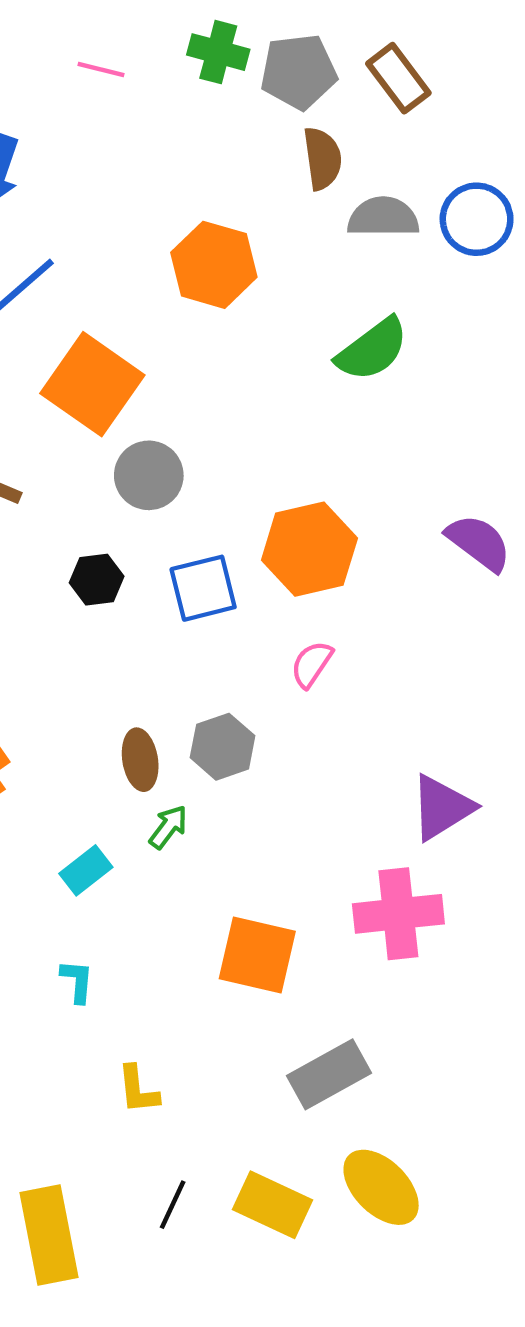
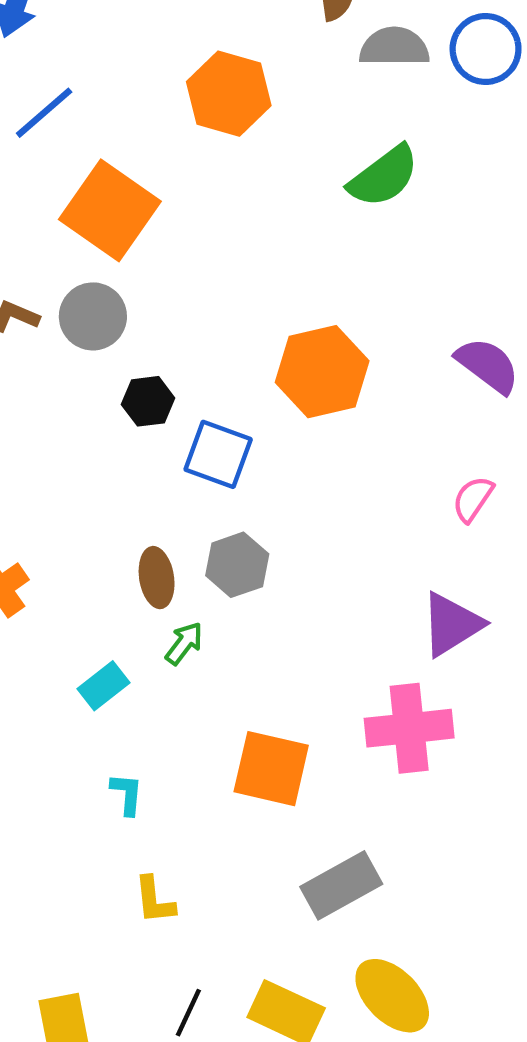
gray circle: (149, 475) -> (93, 316), moved
black hexagon: (97, 580) -> (148, 401), moved
blue square: (203, 588) -> (218, 454), moved, turned 34
pink semicircle: (312, 664) -> (473, 499), moved
cyan L-shape: (77, 981) -> (127, 794), moved

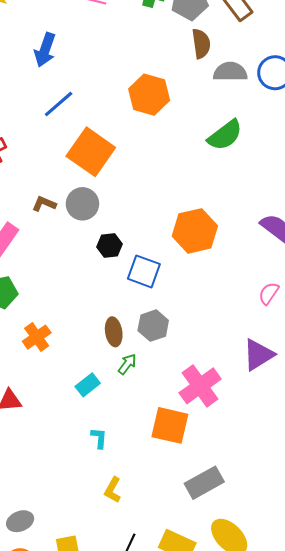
pink cross: (409, 728) -> (200, 386), moved, turned -30
yellow L-shape: (154, 900) -> (113, 490), turned 35

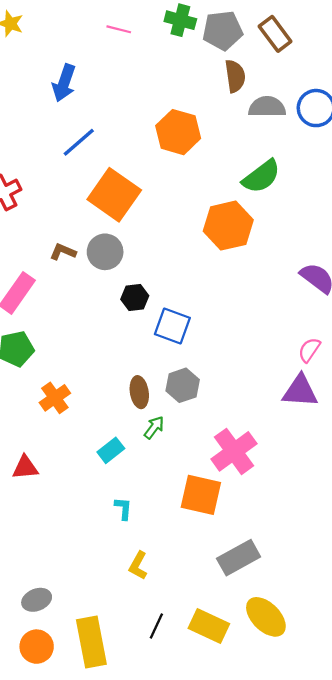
orange hexagon: (195, 231) -> (228, 226), moved
purple triangle: (258, 355) -> (300, 391), moved, turned 36

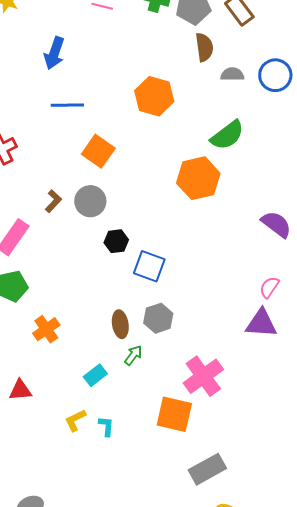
gray semicircle: (267, 107) -> (232, 74), size x0.7
blue line: (79, 142) -> (67, 105), turned 40
orange square: (114, 195) -> (98, 151), size x0.7
brown L-shape: (63, 252) -> (53, 201), turned 110
yellow L-shape: (138, 566) -> (75, 420), moved, turned 35

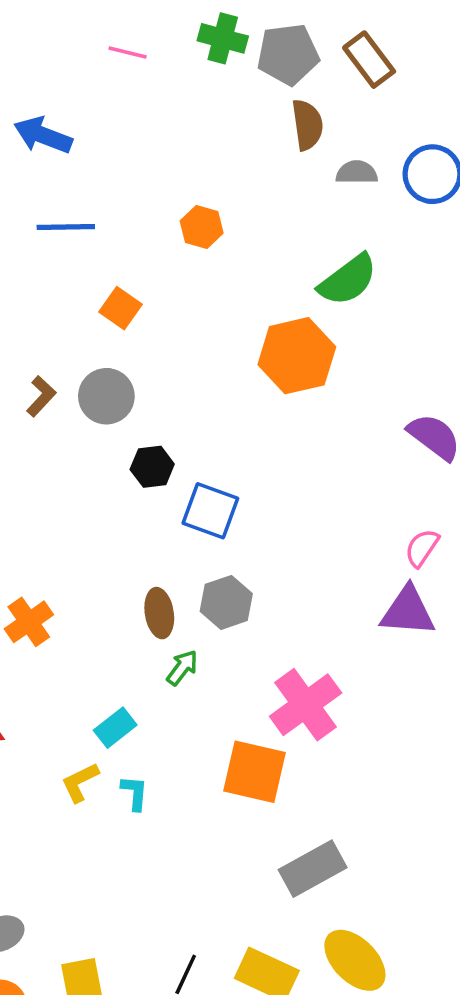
blue arrow: (54, 53) -> (43, 135), turned 92
orange hexagon: (154, 96) -> (202, 227), moved, size x0.6
orange square: (98, 151) -> (120, 308), size x0.7
cyan rectangle: (95, 375) -> (115, 728), moved

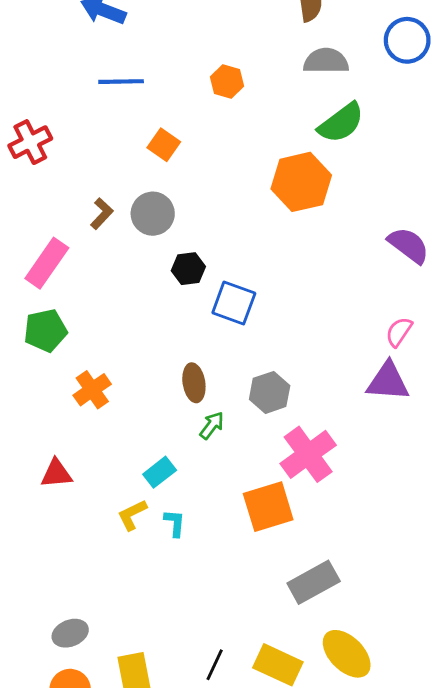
gray semicircle: (357, 172) -> (326, 61), moved, size x1.4
gray hexagon: (226, 602) -> (270, 392), moved
orange square: (254, 772) -> (268, 507), turned -30

